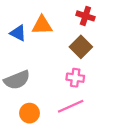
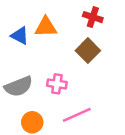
pink cross: (75, 78) -> (57, 84), moved

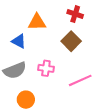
blue triangle: (20, 36) -> (19, 41), moved
pink line: (77, 115) -> (80, 80), moved

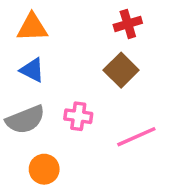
red cross: (75, 14) -> (128, 24), turned -35
orange triangle: (37, 22) -> (32, 27), moved

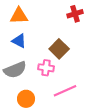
brown square: (121, 70) -> (59, 49), moved
pink line: (136, 137) -> (65, 91), moved

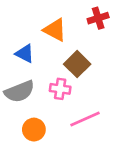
orange triangle: (19, 16) -> (55, 30), moved, turned 30

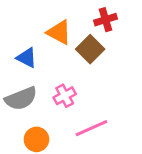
brown square: (77, 64) -> (90, 49), moved
pink cross: (60, 89) -> (65, 96), turned -36

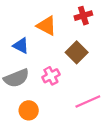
brown square: (90, 49) -> (77, 52), moved
pink line: (91, 128) -> (88, 101), moved

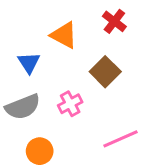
red cross: (83, 16) -> (114, 21), turned -36
blue triangle: (21, 46) -> (29, 63), turned 30

